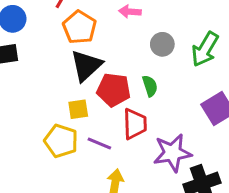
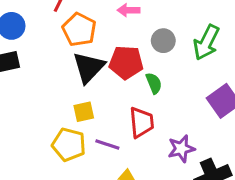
red pentagon: (114, 90) -> (126, 63), moved
purple star: (172, 153) -> (181, 149), size x0.7

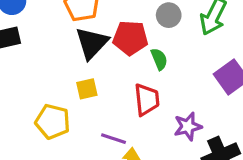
purple line: (107, 144) -> (114, 139), moved
yellow pentagon: (69, 145) -> (53, 122), moved

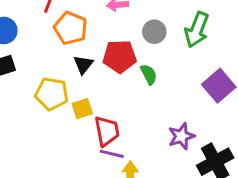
black triangle: (92, 43) -> (83, 64), size x0.6
red trapezoid: (147, 100) -> (107, 131), moved
yellow pentagon: (53, 122) -> (52, 94), moved

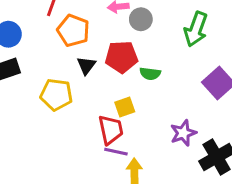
gray circle: (154, 32) -> (141, 19), moved
green semicircle: (149, 74) -> (150, 74), turned 126
yellow square: (82, 109) -> (125, 107), moved

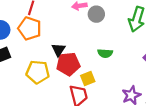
orange pentagon: (73, 30) -> (30, 28), moved
red pentagon: (121, 57) -> (68, 64), moved

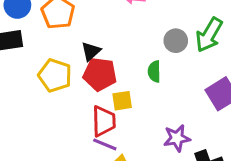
gray circle: (96, 14) -> (176, 41), moved
green semicircle: (105, 53) -> (154, 71), turned 72

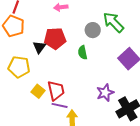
green arrow: (209, 35) -> (113, 22), turned 115
red pentagon: (100, 74) -> (55, 39), moved
yellow square: (122, 101) -> (38, 91), moved, turned -32

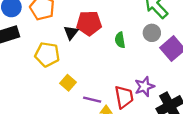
gray circle: (93, 30) -> (152, 33), moved
red trapezoid: (56, 91) -> (124, 97), moved

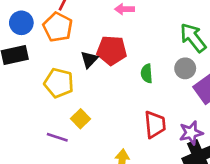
purple star: (144, 87) -> (191, 133), moved
red trapezoid: (124, 97) -> (155, 125), moved
purple line: (92, 100) -> (57, 137), moved

